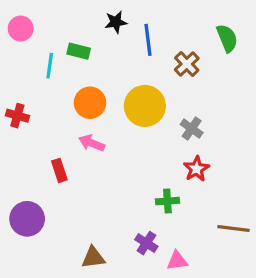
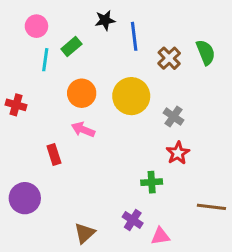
pink circle: (21, 29) -> (36, 26), moved
green semicircle: (227, 38) -> (206, 52), moved
green rectangle: (79, 51) -> (71, 47), turned -54
brown triangle: (93, 258) -> (85, 233), turned -35

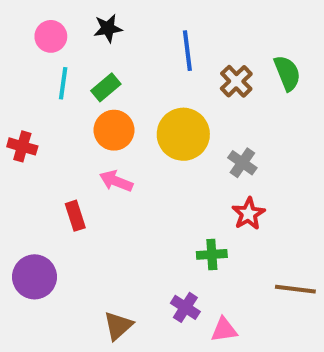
black star: (105, 20) -> (108, 28), moved
green rectangle: (71, 47) -> (106, 87), moved

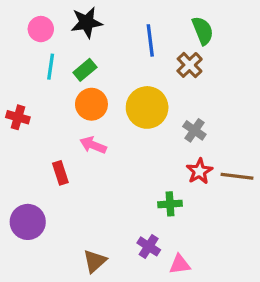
black star: (108, 28) -> (87, 22), size x1.4
green semicircle: (287, 73) -> (203, 31), moved
brown line: (295, 289) -> (237, 176), moved

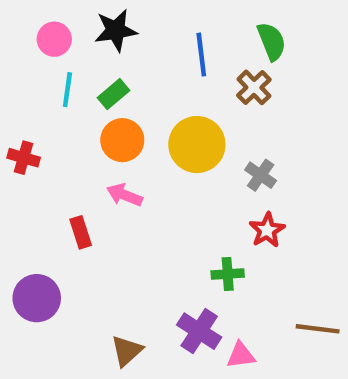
brown line: (237, 176) -> (318, 329), moved
purple cross: (149, 246) -> (199, 331), size x1.4

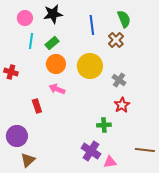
brown triangle: (127, 351) -> (28, 160), moved

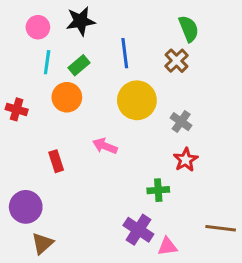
blue line: (92, 25) -> (125, 53), moved
orange circle: (56, 64) -> (67, 97), moved
pink arrow: (57, 89) -> (105, 146), moved

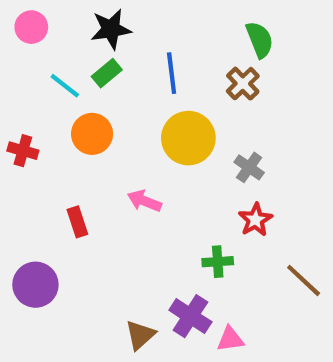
pink circle: (38, 27) -> (31, 27), moved
cyan line: (47, 62) -> (65, 86), turned -60
green rectangle: (79, 65) -> (107, 73), moved
brown line: (221, 228) -> (304, 280), moved, turned 36
brown triangle: (42, 243) -> (140, 335), moved

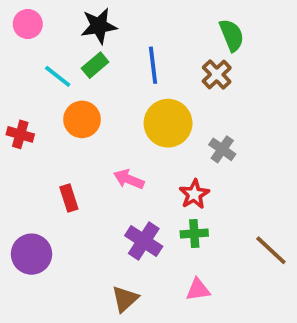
red star: (255, 220) -> (194, 194), moved
purple cross: (190, 316) -> (144, 241), moved
pink triangle: (230, 339) -> (198, 290), moved

